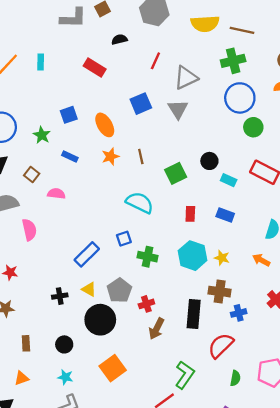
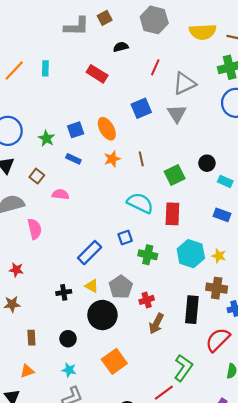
blue square: (69, 115) -> (76, 130), moved
red rectangle: (190, 214) -> (172, 214), moved, size x1.5

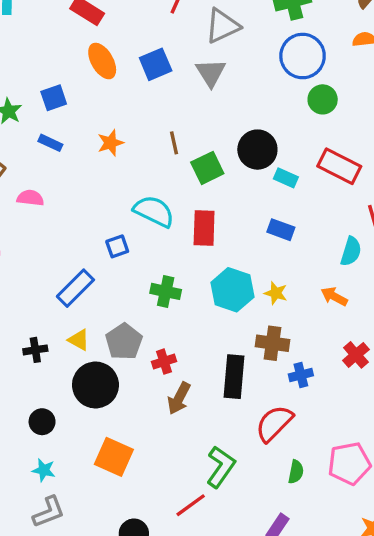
orange ellipse: (107, 129) -> (102, 61), moved
brown line: (141, 159) -> (174, 143), moved
black circle: (207, 163) -> (257, 150), size x1.5
blue square: (125, 237) -> (117, 246), moved
orange square: (114, 361) -> (114, 457), turned -30

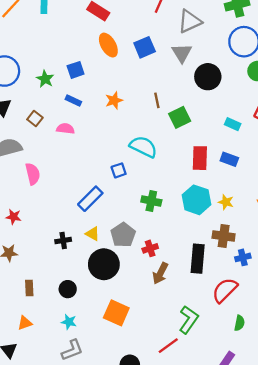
black circle: (257, 150) -> (208, 77), moved
pink semicircle: (30, 198) -> (65, 129), moved
red rectangle: (204, 228) -> (200, 158), moved

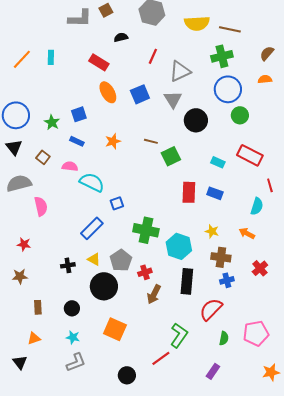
brown line: (157, 100) -> (151, 141), turned -64
cyan semicircle: (143, 147) -> (92, 182), moved
cyan hexagon: (197, 200) -> (179, 246), moved
green cross: (151, 201) -> (146, 230), size x1.4
brown cross: (224, 236) -> (221, 257), moved

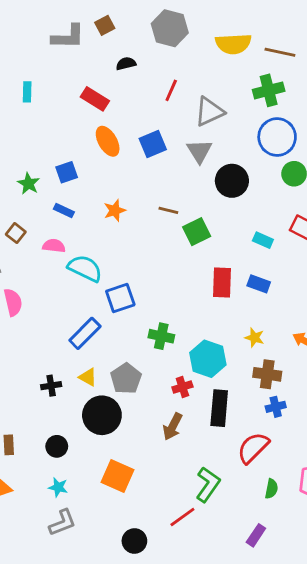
blue square: (117, 203) -> (120, 298), size x1.5
green cross: (146, 230) -> (161, 336), size x0.7
red cross: (145, 272) -> (182, 387), moved

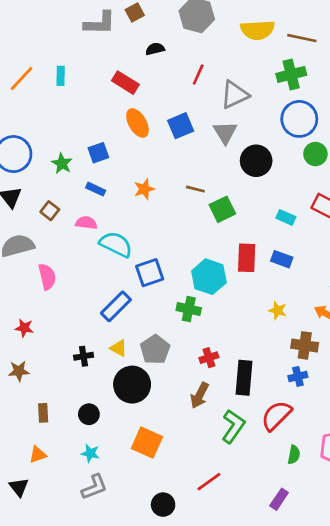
cyan hexagon: (208, 359) -> (209, 277), moved
brown cross: (267, 374) -> (305, 345), moved
green L-shape: (208, 484) -> (233, 426), moved

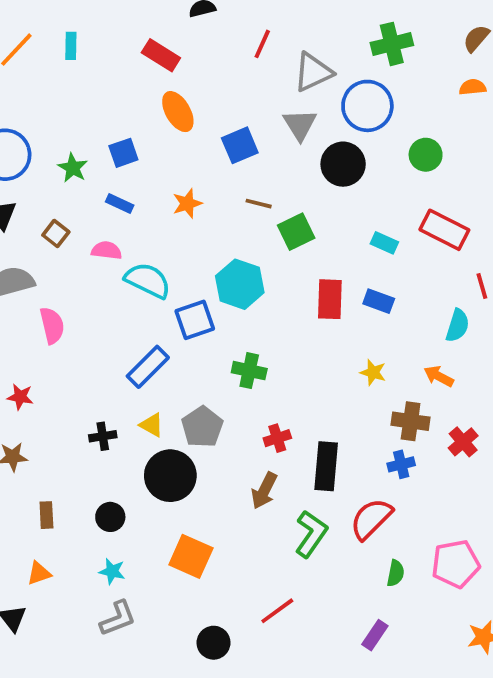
blue circle: (299, 119) -> (367, 106), moved
blue square: (181, 126) -> (240, 145), moved
cyan hexagon: (209, 277) -> (240, 284), moved

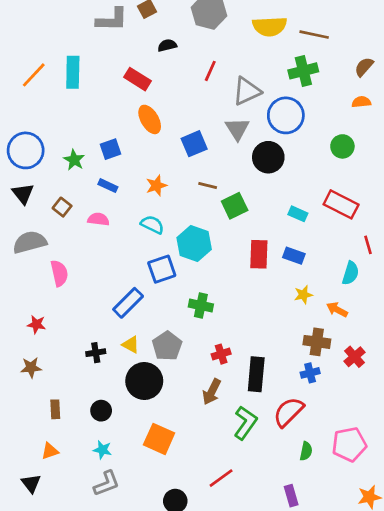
cyan rectangle: (71, 46) -> (73, 72), size x1.6
green circle: (426, 155) -> (342, 146), moved
cyan semicircle: (148, 280) -> (152, 225), moved, size x0.7
yellow star: (373, 372) -> (303, 295), moved, turned -30
purple rectangle: (375, 635) -> (291, 496), turned -50

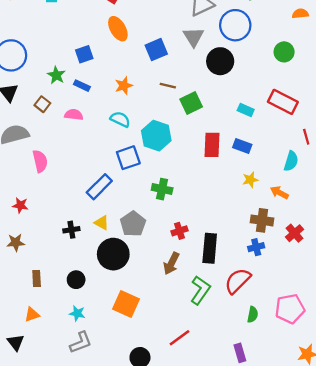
green star: (74, 160) -> (56, 75), moved

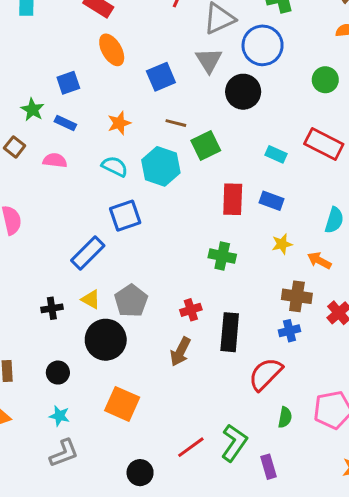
cyan hexagon: (156, 136) -> (161, 166), moved
green cross: (162, 189) -> (222, 256), moved
green L-shape: (200, 290) -> (234, 443), moved

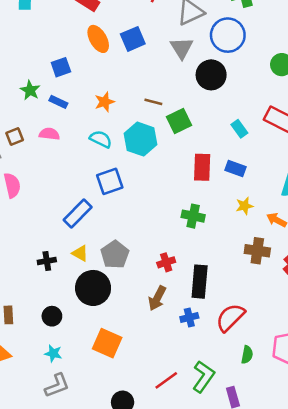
blue square: (161, 77) -> (133, 39), moved
brown square: (15, 147) -> (15, 136), moved, turned 30
cyan rectangle: (276, 154) -> (239, 129), turned 30
blue cross: (289, 331) -> (189, 317), moved

